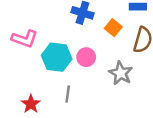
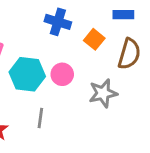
gray star: (121, 73) -> (103, 93), turned 30

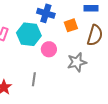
orange square: (94, 39) -> (71, 25), turned 32
cyan hexagon: (27, 74) -> (29, 34), moved

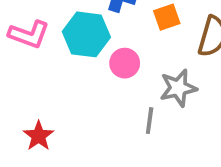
gray line: (34, 79) -> (150, 121), moved

